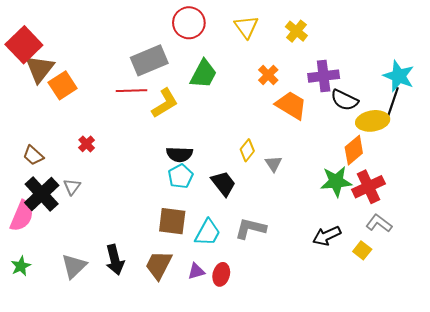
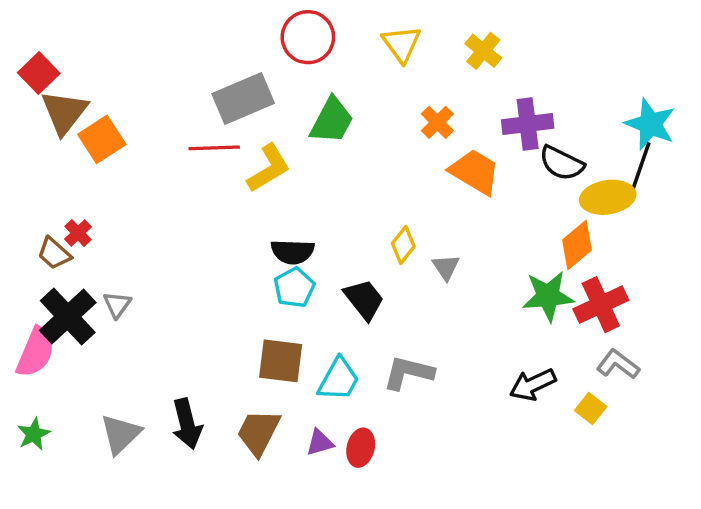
red square: (24, 45) -> (39, 73), size x0.7
red cross: (87, 144) -> (78, 233), moved

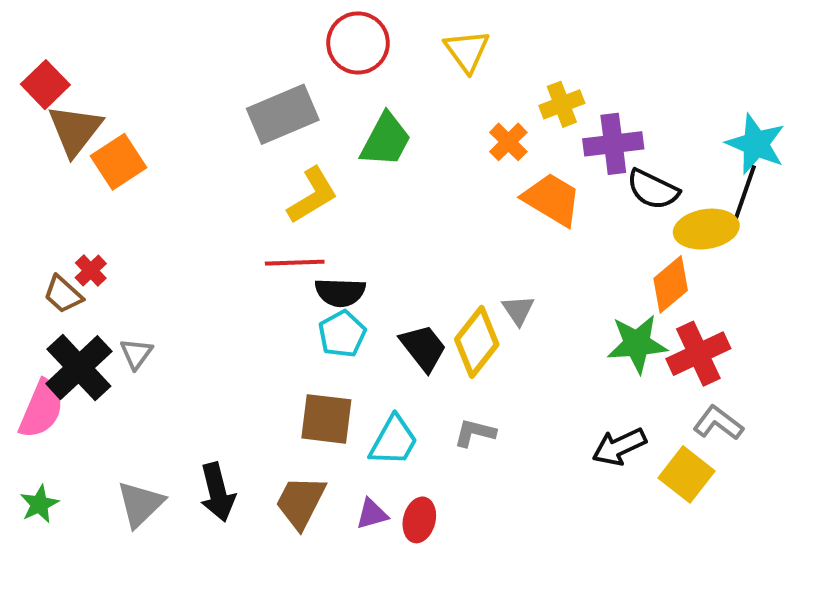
yellow cross: (483, 51) -> (562, 104), moved, turned 30
red line: (214, 148) -> (295, 263), moved
yellow diamond: (403, 245) -> (477, 342), moved, size x1.6
gray L-shape: (408, 373) -> (475, 433), size x0.7
yellow square: (591, 408) -> (686, 474), size x1.5

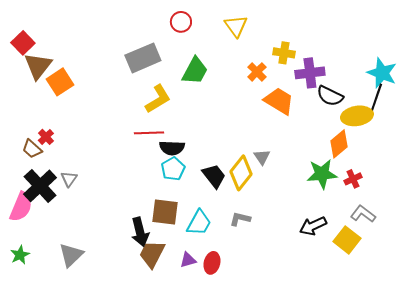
red circle: (358, 43) -> (181, 22), size x0.7
yellow cross: (562, 104) -> (284, 53), turned 30
red cross: (698, 354) -> (353, 179), size x0.6
black arrow: (217, 492) -> (140, 232), moved

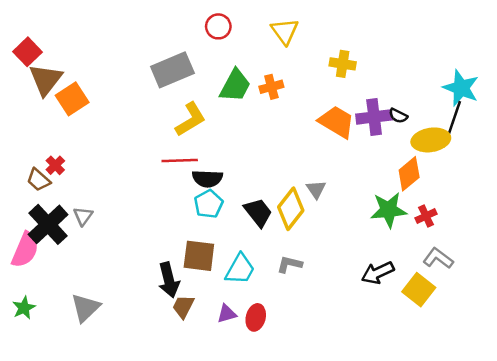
orange cross: (257, 72) -> (271, 87), moved, turned 30
purple cross: (310, 73) -> (374, 117), moved
black semicircle: (330, 96) -> (398, 116), size x0.6
brown trapezoid: (152, 254) -> (183, 307), size x0.7

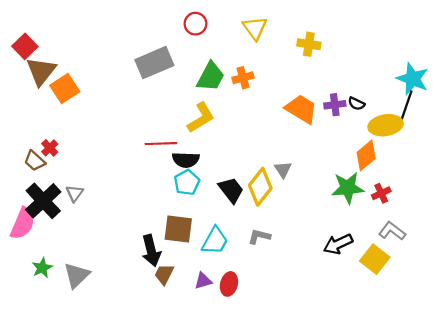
yellow cross: (343, 64) -> (309, 44), moved
purple cross: (374, 117) -> (335, 105), size x0.7
yellow L-shape: (191, 119) -> (201, 118), moved
green star: (24, 308) -> (42, 268), moved

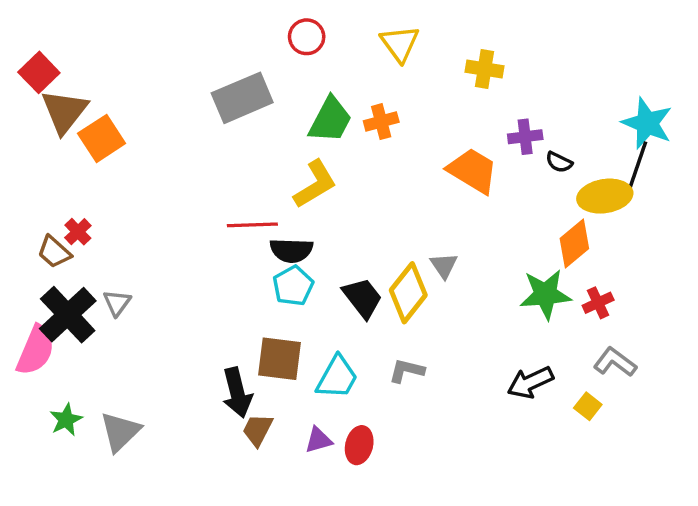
purple cross: (335, 105) -> (525, 137), moved
yellow square: (375, 259) -> (588, 406), size x0.6

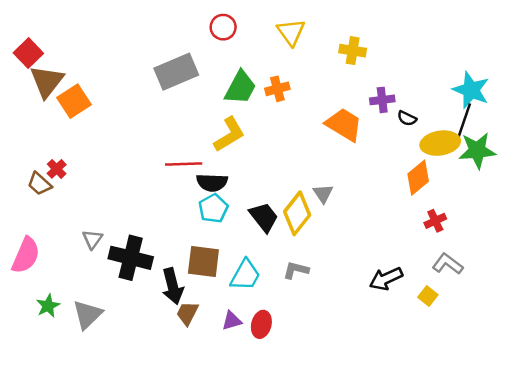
green star: (546, 294) -> (477, 150), moved
gray triangle: (117, 303) -> (92, 239), moved
black cross: (68, 315) -> (131, 258), moved, turned -33

